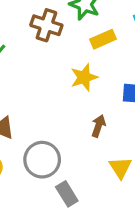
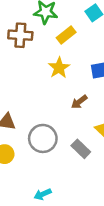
brown arrow: (98, 126) -> (79, 102), turned -133
gray rectangle: (67, 194) -> (81, 149), moved

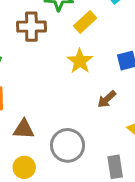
gray rectangle: (81, 149) -> (115, 167), moved, turned 42

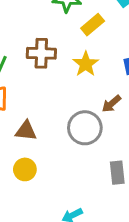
brown cross: (31, 27) -> (41, 53), moved
gray circle: (68, 145) -> (85, 128), moved

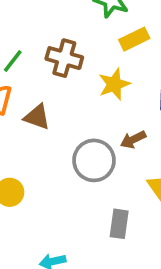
brown triangle: (26, 131) -> (37, 117), moved

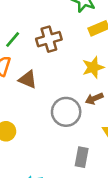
brown cross: (64, 58) -> (49, 39), turned -35
yellow star: (114, 84) -> (93, 67), moved

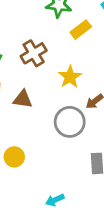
yellow star: (93, 67) -> (70, 77), moved

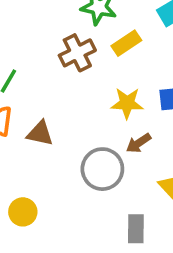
brown cross: (34, 53) -> (77, 53), moved
yellow star: (70, 77) -> (127, 103), moved, turned 30

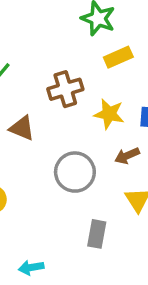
brown cross: (77, 53) -> (65, 89), moved
brown arrow: (139, 143) -> (127, 156), moved

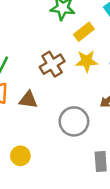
yellow star: (109, 114) -> (87, 61), moved

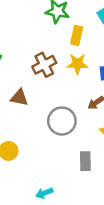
yellow rectangle: (84, 32) -> (77, 35), turned -42

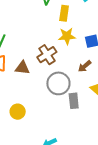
brown cross: (44, 65) -> (47, 55), moved
gray rectangle: (85, 161) -> (74, 101), moved

